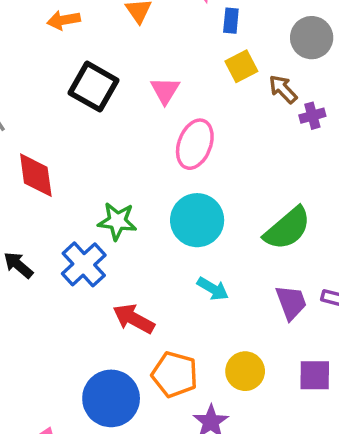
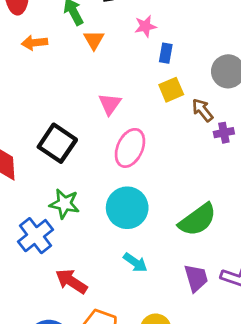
black square: (94, 87) -> (57, 143), moved

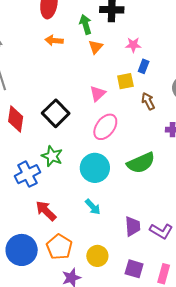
yellow square: (171, 90) -> (125, 81), moved
brown arrow: (202, 110) -> (148, 101), moved
green semicircle: (198, 220) -> (141, 163), moved

